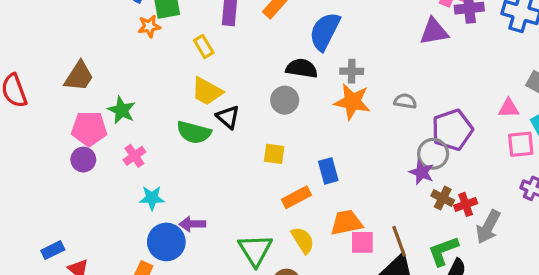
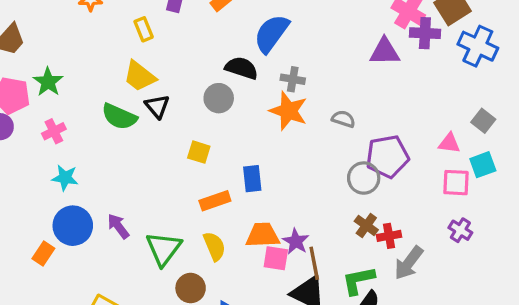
purple star: (422, 172) -> (296, 241), moved
purple arrow: (192, 224) -> (118, 226), moved, turned 45

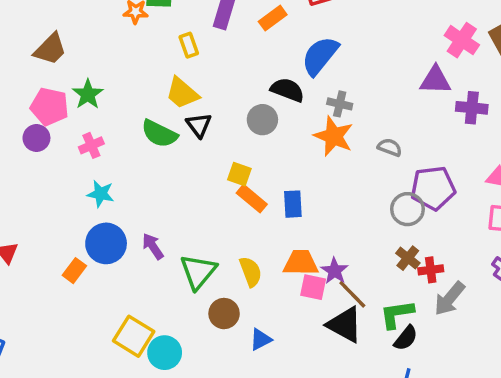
purple cross: (425, 33) -> (472, 108), moved
orange rectangle: (215, 201) -> (252, 199), moved, turned 56
brown line: (314, 263) -> (352, 294), turned -36

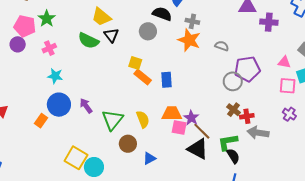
gray arrow: (450, 299) -> (258, 133), turned 60
black semicircle: (406, 338) -> (233, 156), turned -70

